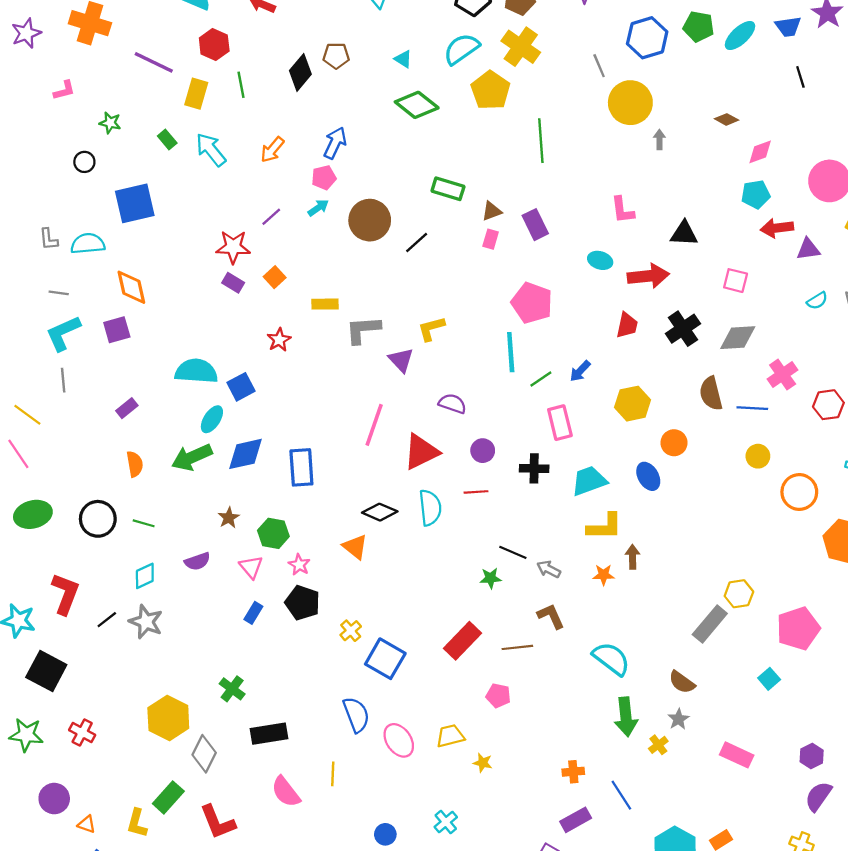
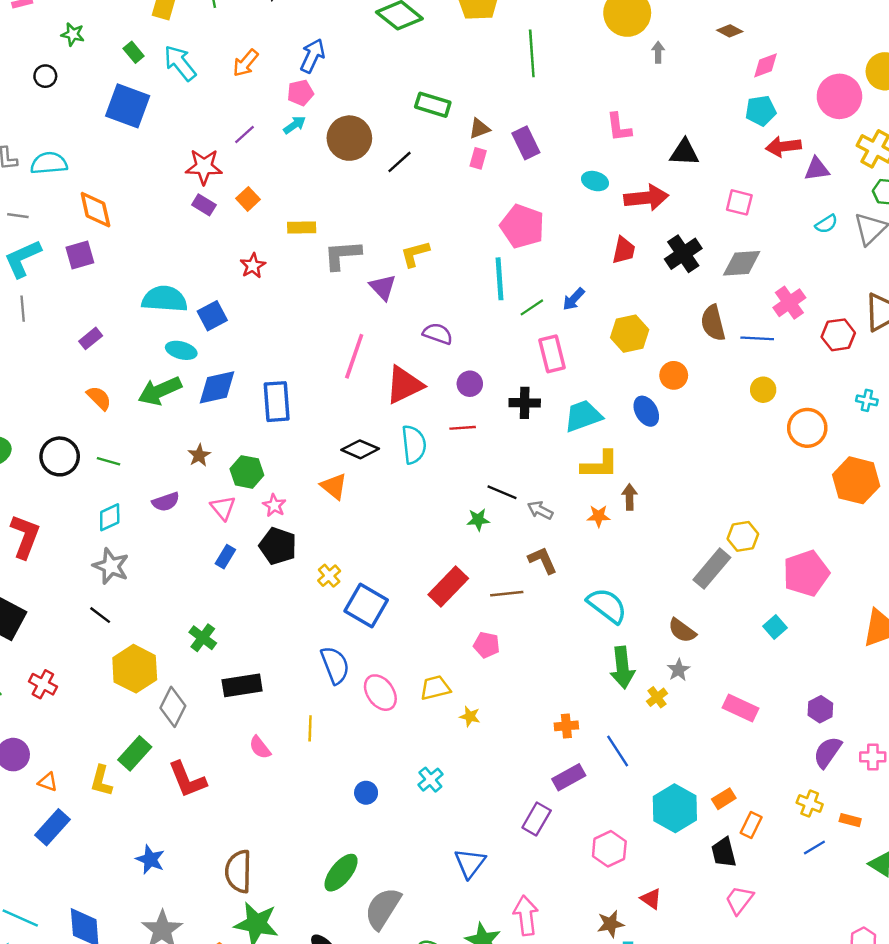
blue square: (135, 203) -> (128, 106), moved, turned 33
cyan ellipse: (212, 419) -> (181, 350), turned 72
orange semicircle: (135, 464) -> (99, 398), turned -35
black line: (107, 620) -> (100, 615), moved, turned 75
pink semicircle: (286, 792) -> (260, 747), size x0.7

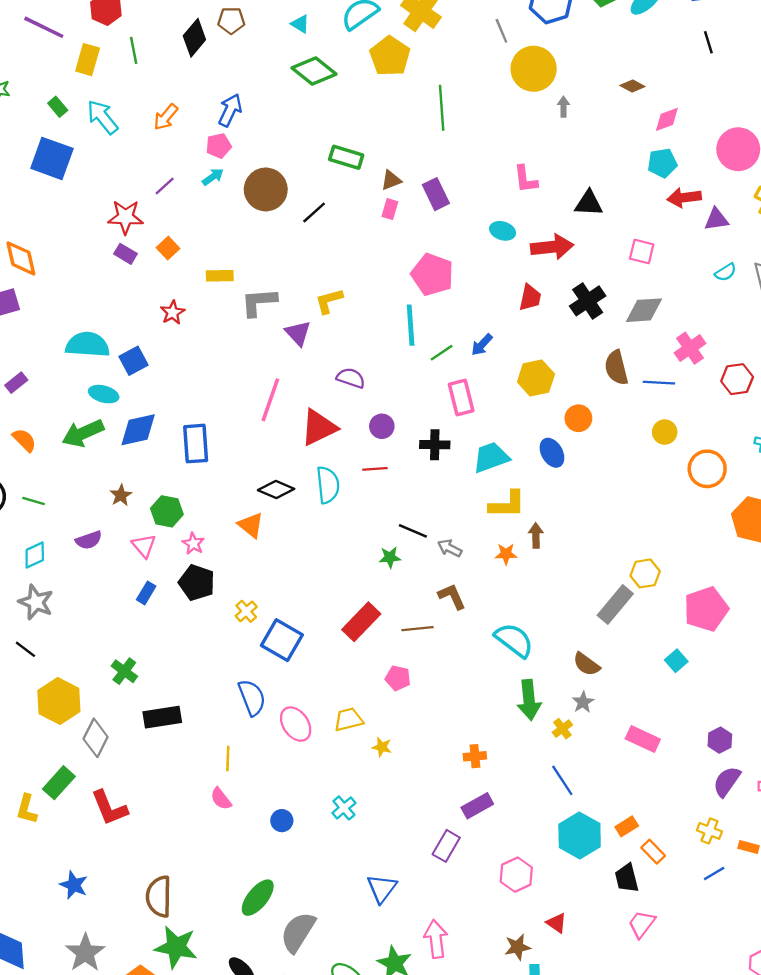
pink semicircle: (260, 747) -> (221, 799), moved
blue line: (618, 751) -> (562, 780), moved
orange rectangle: (751, 825) -> (653, 852), turned -70

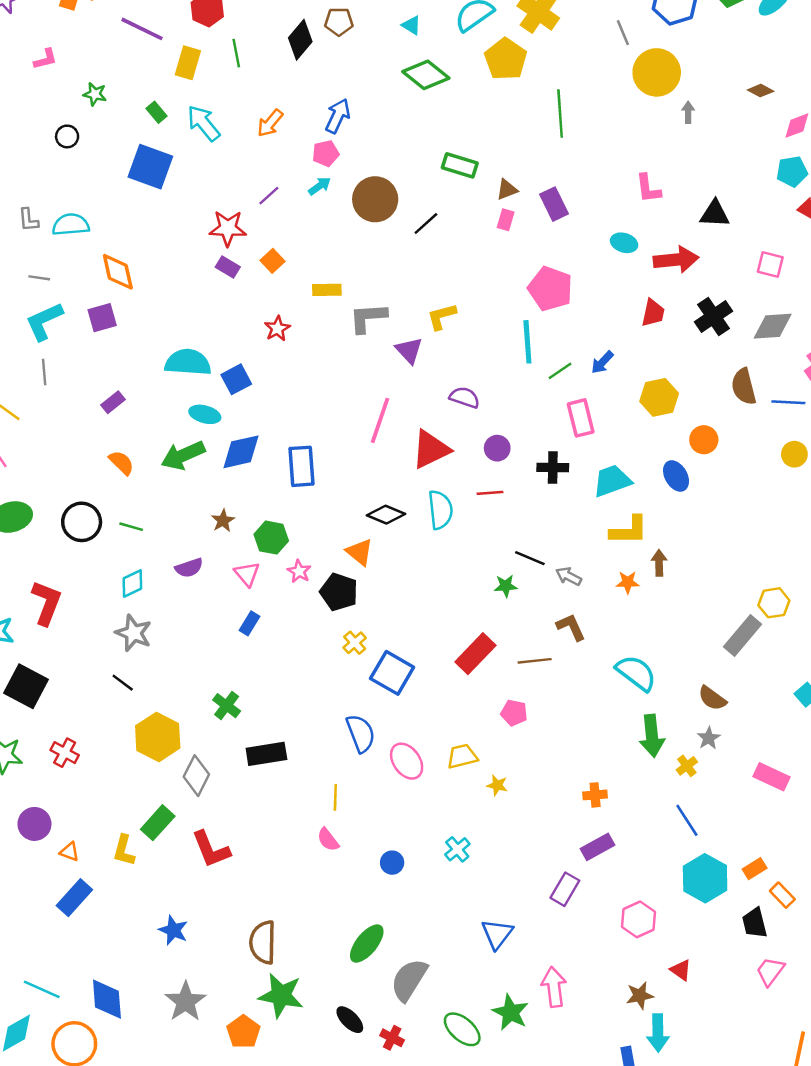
black pentagon: (197, 583) -> (339, 592), moved

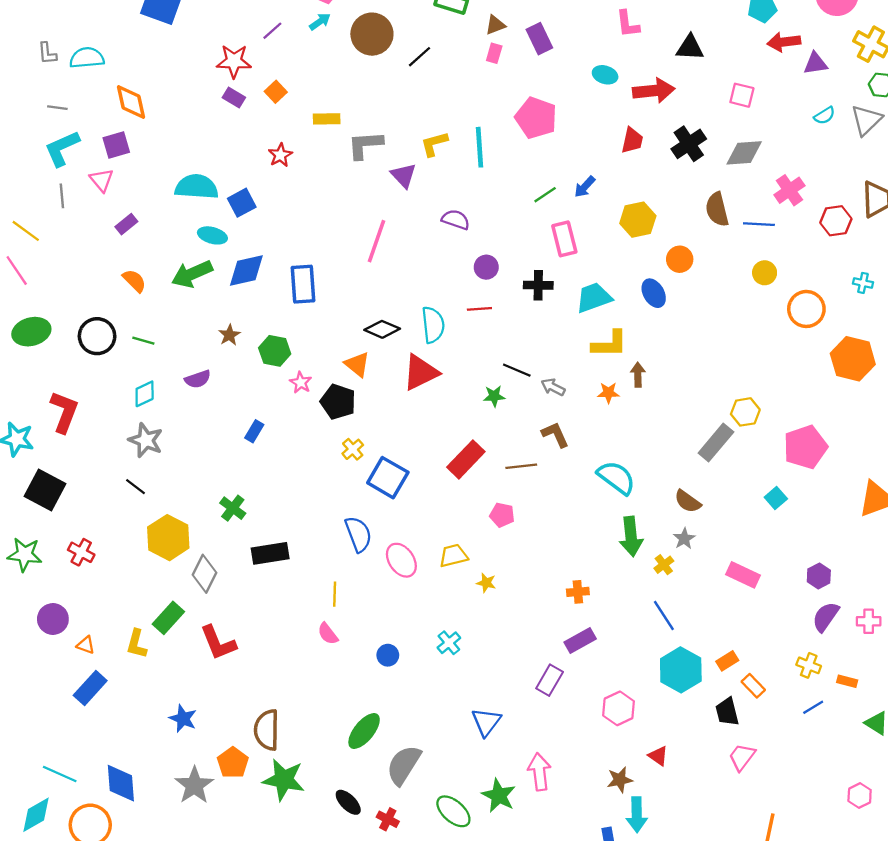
cyan line: (527, 342) -> (479, 147), moved
red triangle: (431, 449) -> (421, 372), moved
pink triangle: (247, 574) -> (102, 180), moved
orange pentagon: (243, 1032) -> (233, 763), moved

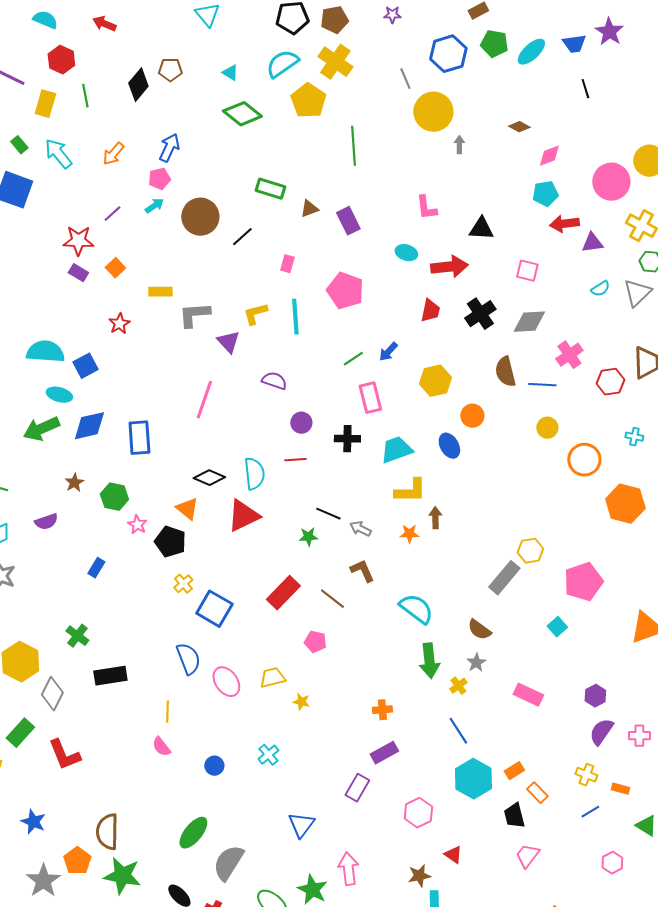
pink rectangle: (494, 53) -> (287, 264), moved
brown line: (521, 466) -> (332, 599), turned 44
pink hexagon: (860, 795) -> (612, 863), moved

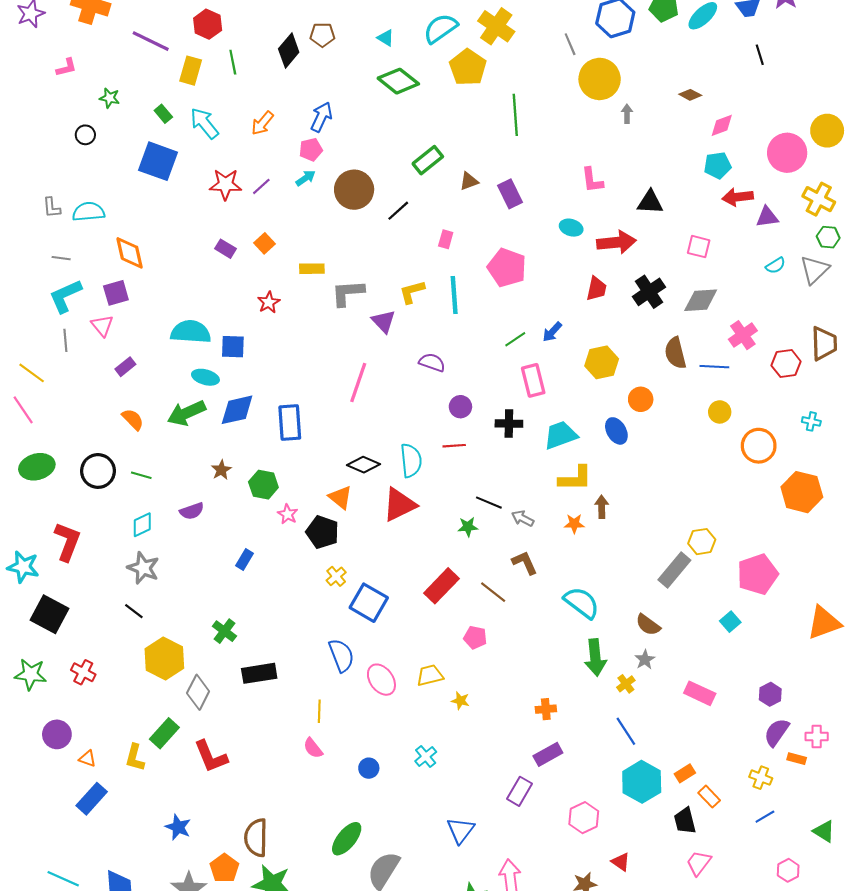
green rectangle: (270, 189) -> (428, 160), turned -56
red star: (78, 241) -> (225, 184), moved
blue square: (85, 366) -> (233, 347), turned 30
orange rectangle: (620, 789) -> (797, 759), moved

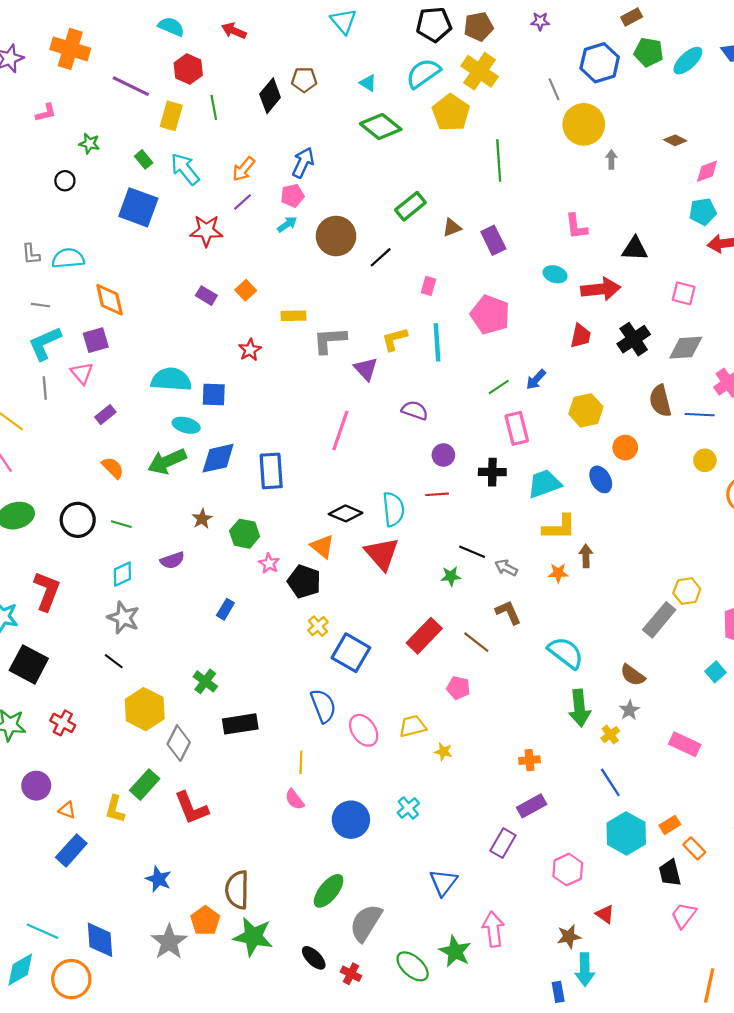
purple line: (261, 186) -> (242, 202), moved
red triangle: (399, 505) -> (382, 554), turned -45
blue circle: (369, 768) -> (351, 820), size x1.8

